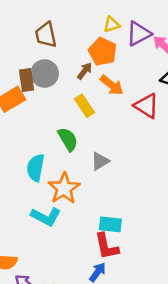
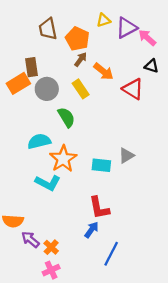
orange pentagon: (103, 52) -> (77, 39), moved
gray circle: (45, 74) -> (47, 89), moved
gray triangle: (100, 161) -> (126, 155), moved
cyan semicircle: (36, 168) -> (39, 141), turned 65
cyan rectangle: (110, 224) -> (101, 165), moved

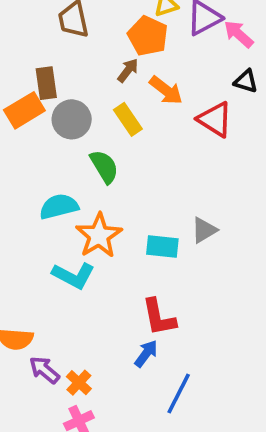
orange pentagon: (77, 39) -> (148, 36), moved

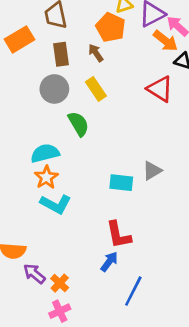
brown arrow: (128, 70) -> (96, 53), turned -72
brown rectangle: (46, 83) -> (61, 54), moved
orange arrow: (166, 90) -> (165, 41), moved
orange rectangle: (24, 110) -> (20, 39), moved
orange star: (99, 236) -> (46, 177), moved, size x0.7

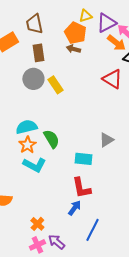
brown arrow: (96, 53) -> (73, 49), moved, turned -40
yellow rectangle: (96, 89) -> (55, 85), moved
green semicircle: (78, 124) -> (51, 139), moved
cyan rectangle: (121, 183) -> (83, 159), moved
purple arrow: (34, 274) -> (56, 242), moved

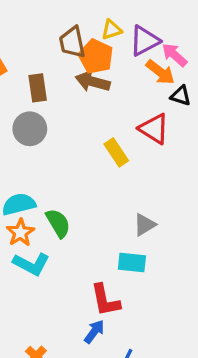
brown trapezoid: (34, 24) -> (72, 42), moved
brown arrow: (73, 49) -> (93, 82), size x1.5
yellow rectangle: (55, 85) -> (116, 152), moved
cyan rectangle: (83, 159) -> (132, 262), moved

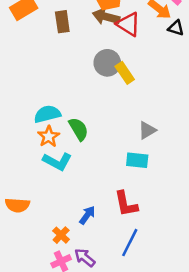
gray circle: (30, 129) -> (107, 63), moved
red triangle: (154, 129) -> (128, 24), moved
red L-shape: (105, 300) -> (126, 204), moved
blue arrow: (94, 332) -> (87, 215), moved

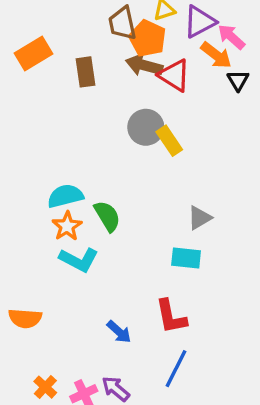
black triangle: (176, 28) -> (238, 80), turned 42
blue arrow: (87, 215) -> (119, 332), turned 96
orange cross: (61, 235) -> (45, 387), moved

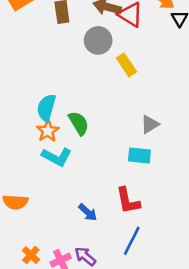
gray circle: (146, 127) -> (98, 40), moved
cyan semicircle: (65, 196) -> (46, 108), turned -60

